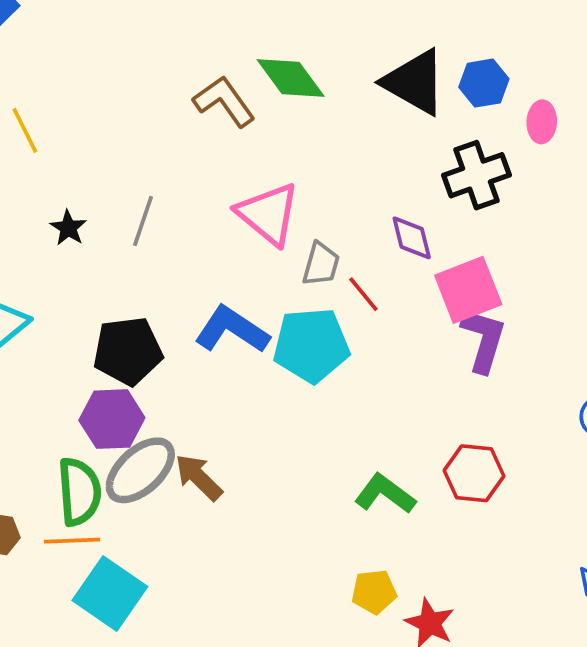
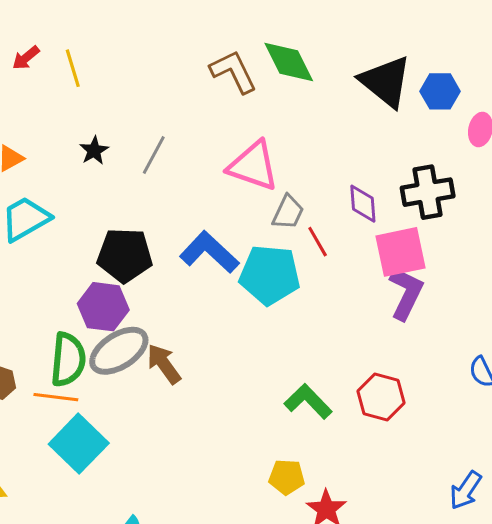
black cross: (477, 175) -> (428, 192), moved
pink triangle: (268, 214) -> (253, 166), turned -30

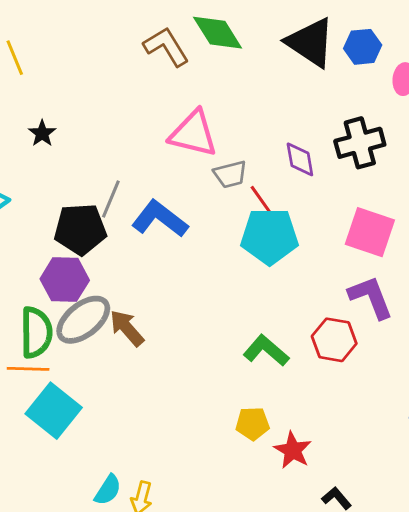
gray line: (154, 155) -> (111, 199), moved
gray trapezoid: (288, 212) -> (230, 174), turned 56
pink square: (401, 252) -> (370, 232), moved, turned 36
cyan pentagon: (270, 275) -> (269, 236), moved
purple L-shape: (406, 293) -> (371, 297), moved, turned -42

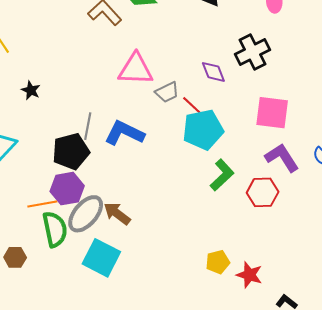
green L-shape: (266, 351) -> (222, 175), moved, turned 108
orange line: (28, 369) -> (42, 204), moved
cyan square: (54, 411) -> (101, 258), moved

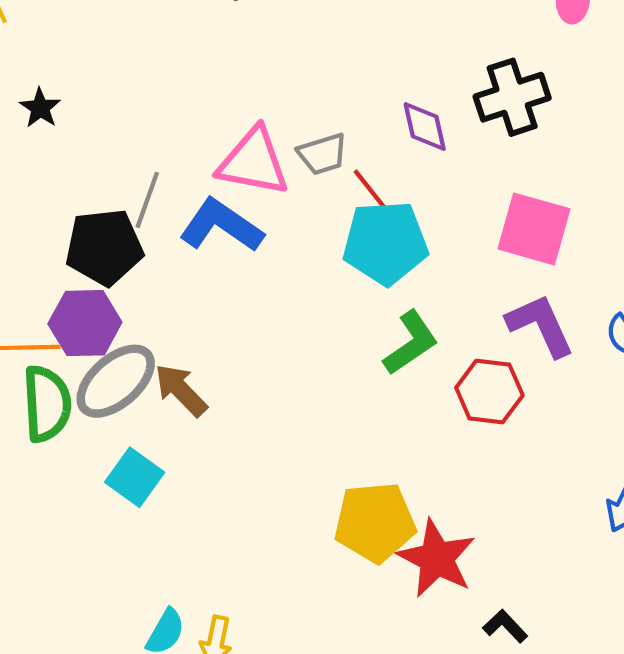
pink triangle: (136, 69) -> (253, 162), moved
cyan square: (101, 258) -> (135, 477), size x0.7
yellow pentagon: (218, 262) -> (375, 522), size x1.6
red star: (249, 275) -> (437, 559), size x1.4

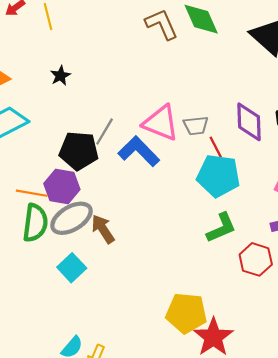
purple diamond: (425, 126) -> (249, 122), size x1.4

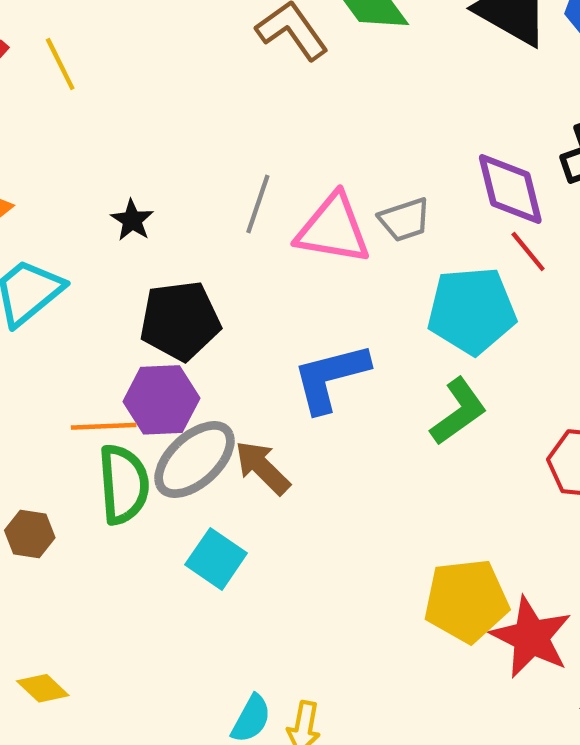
black star: (60, 76) -> (132, 220), moved
gray line: (105, 132) -> (258, 204), moved
red line: (216, 147) -> (528, 252), moved
blue L-shape: (139, 151) -> (331, 378), moved, turned -48
green L-shape: (221, 228) -> (458, 411), moved

